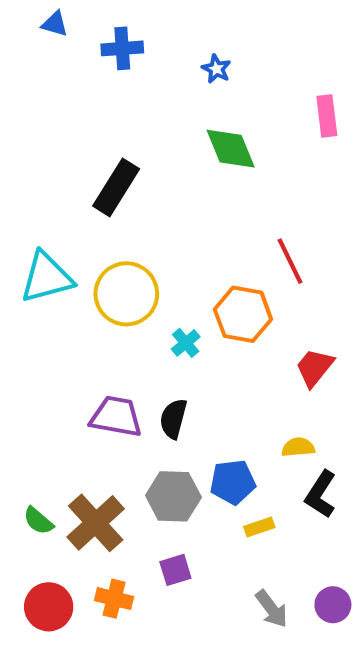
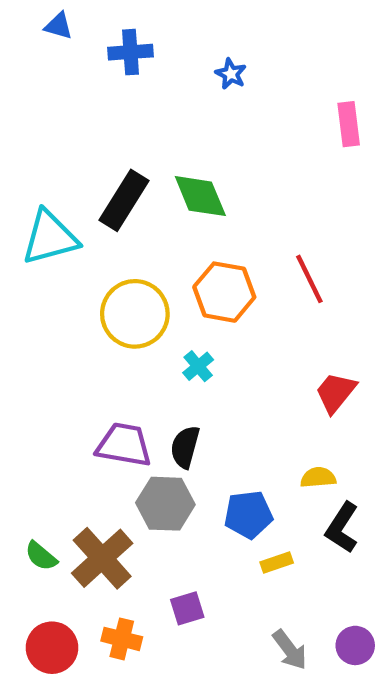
green diamond: (231, 149) -> (200, 196), moved
cyan triangle: (47, 277) -> (50, 238), moved
orange hexagon: (243, 314) -> (224, 292), moved
gray hexagon: (173, 496) -> (165, 504), moved

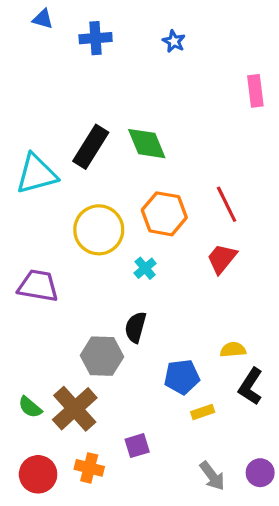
blue star: (231, 74) -> (174, 41), moved
red trapezoid: (336, 392) -> (222, 259), moved
purple trapezoid: (124, 445) -> (38, 286), moved
gray hexagon: (165, 504) -> (102, 356), moved

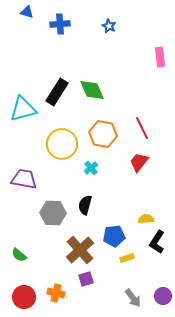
gray hexagon: (102, 356) -> (53, 213), moved
brown cross: (75, 409) -> (80, 250), moved

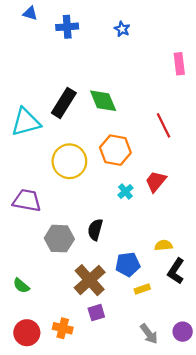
red line: (142, 128) -> (164, 125), moved
cyan cross: (91, 168) -> (125, 192), moved

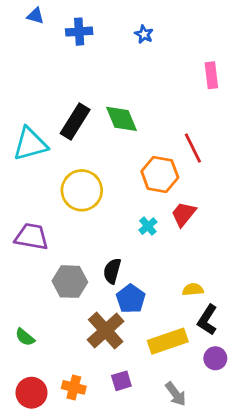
orange hexagon: (115, 150) -> (160, 174), moved
blue pentagon: (128, 264) -> (131, 299), moved, turned -30
yellow rectangle: (142, 289) -> (168, 341), size x2.0
purple square: (96, 313) -> (121, 381), moved
purple circle: (183, 332) -> (215, 358), moved

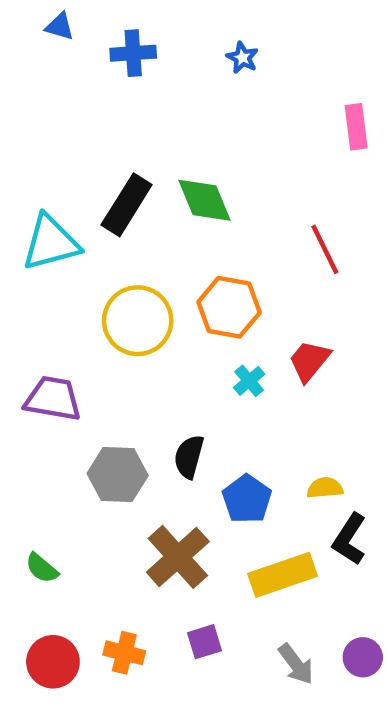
orange hexagon: (160, 174) -> (229, 307), moved
blue pentagon: (131, 299) -> (247, 499), moved
purple circle: (215, 358) -> (363, 657), moved

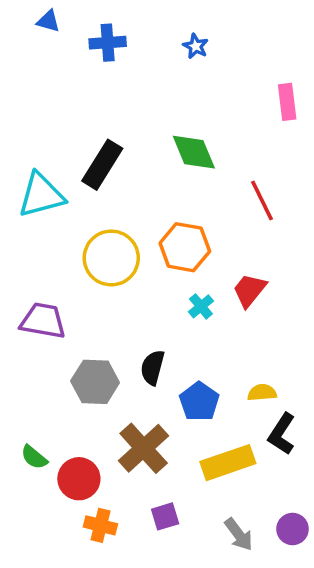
green diamond: (205, 200) -> (194, 152), moved
red circle: (53, 662) -> (79, 479), moved

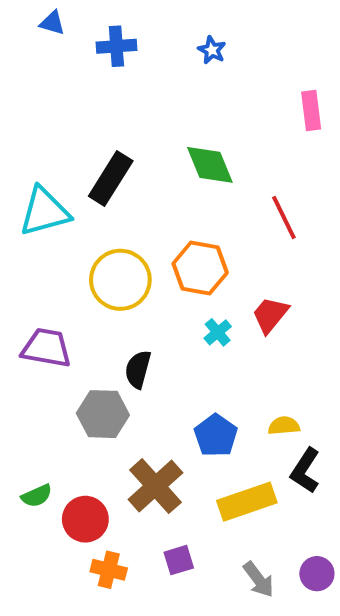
black semicircle: (153, 367) -> (138, 369), moved
green semicircle: (34, 457) -> (37, 496), turned -64

